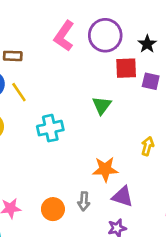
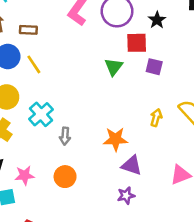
purple square: (151, 81) -> (154, 67), moved
green triangle: (102, 105) -> (114, 67), moved
cyan cross: (50, 128) -> (41, 114), moved, turned -30
gray arrow: (84, 201) -> (65, 136), moved

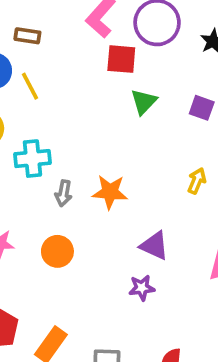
red square: (137, 43) -> (121, 59), moved
cyan cross: (41, 114) -> (32, 159), turned 30
orange star: (116, 139) -> (110, 192), moved

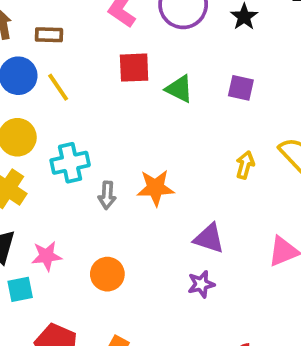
red square: (121, 59) -> (134, 68), moved
green triangle: (144, 102) -> (179, 89), turned -40
orange circle: (57, 251) -> (107, 274), moved

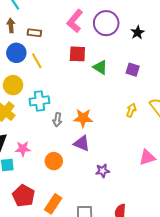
purple triangle: (209, 238) -> (82, 143), moved

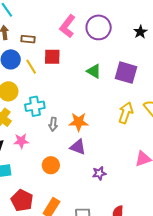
black star: (138, 32) -> (140, 32), moved
red square: (77, 54) -> (52, 57), moved
purple square: (133, 70) -> (126, 73), size x1.6
yellow arrow: (131, 110) -> (126, 113), size x1.5
pink star: (23, 149) -> (21, 141), moved

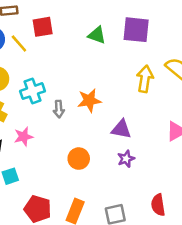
purple triangle: (78, 147) -> (121, 129), moved
orange circle: (51, 165) -> (79, 159), moved

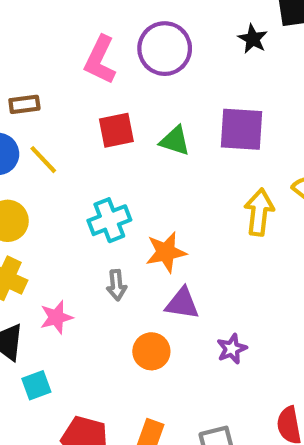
red square: (43, 27) -> (116, 130), moved
cyan cross: (33, 91) -> (109, 220), moved
gray arrow: (59, 109) -> (117, 285), moved
purple triangle: (121, 129) -> (182, 303), moved

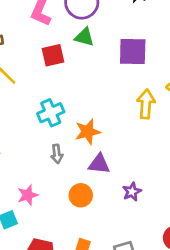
green triangle: (175, 141) -> (84, 37), moved
pink star: (56, 317) -> (28, 195), moved

